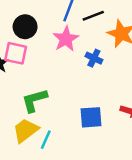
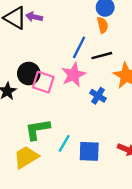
black circle: (25, 27) -> (29, 74), moved
pink square: (16, 53) -> (43, 82), moved
cyan line: (46, 140) -> (64, 143), moved

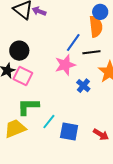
orange semicircle: (103, 25) -> (96, 27), size x1.5
black circle: (29, 74) -> (19, 51), moved
pink square: (43, 82) -> (23, 76), moved

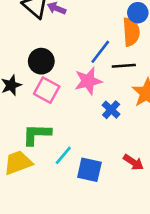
black circle: (19, 51) -> (41, 61), moved
pink square: (23, 76) -> (47, 90), moved
red arrow: (101, 134) -> (133, 162), moved

